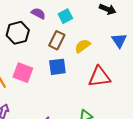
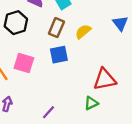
red triangle: (99, 77) -> (105, 79), moved

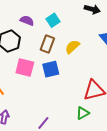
pink square: (24, 63) -> (25, 68), moved

